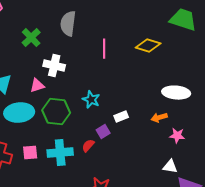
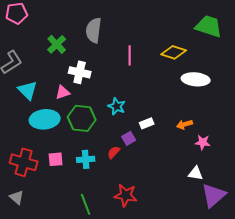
white ellipse: (176, 93) -> (196, 79), moved
cyan cross: (60, 153) -> (86, 159), size x0.7

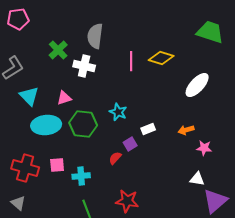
yellow diamond: (174, 52) -> (161, 58), moved
white cross: (80, 72) -> (84, 66), moved
white ellipse: (196, 79) -> (197, 85), turned -52
cyan cross: (86, 159) -> (81, 176), moved

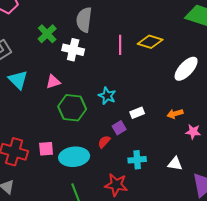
cyan ellipse: (46, 125) -> (74, 157), moved
cyan cross: (81, 176) -> (137, 160), moved
white triangle: (197, 179) -> (175, 164), moved

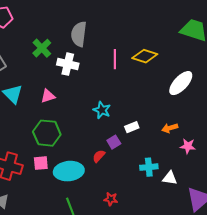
green hexagon: (72, 108) -> (47, 133), moved
cyan cross: (137, 160) -> (149, 167), moved
red star: (116, 185) -> (111, 199), size x0.6

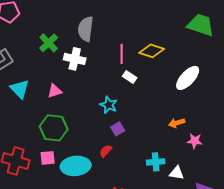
white rectangle: (132, 127) -> (130, 77), moved, turned 56
purple square: (114, 142) -> (118, 129), moved

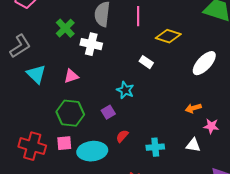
pink line: (122, 54) -> (138, 16), moved
purple square: (118, 129) -> (108, 112), moved
cyan cross: (156, 162) -> (155, 147), moved
white triangle: (177, 173) -> (193, 145), moved

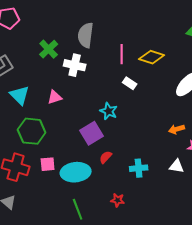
pink line: (138, 16) -> (122, 54), moved
purple square: (108, 112) -> (92, 133), size x1.6
green hexagon: (70, 113) -> (32, 131), moved

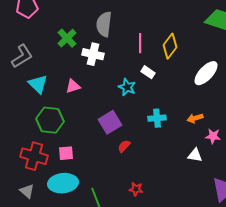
yellow diamond: (152, 57) -> (170, 46), turned -70
cyan star: (109, 111) -> (127, 87), moved
cyan cross: (139, 168) -> (157, 118), moved
cyan ellipse: (76, 172) -> (63, 183), moved

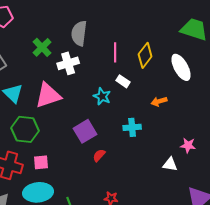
white cross: (93, 54) -> (68, 63), turned -30
white ellipse: (206, 73) -> (181, 67), moved, turned -72
pink triangle: (73, 86) -> (48, 95), size x1.8
orange arrow: (195, 118) -> (159, 101), moved

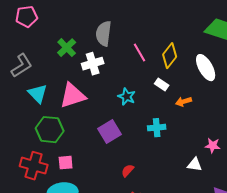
pink line: (115, 52) -> (140, 53), turned -30
white rectangle: (123, 81) -> (162, 85), moved
red semicircle: (99, 155) -> (128, 171), moved

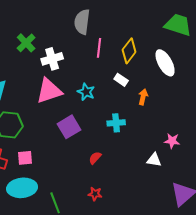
gray semicircle: (104, 34) -> (82, 22), moved
pink line: (140, 53) -> (99, 48), turned 36
pink triangle: (73, 96) -> (49, 91), moved
orange arrow: (184, 102) -> (143, 97), turned 119
red semicircle: (128, 171) -> (95, 158), moved

